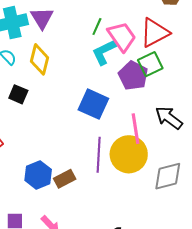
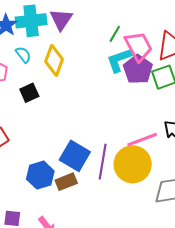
purple pentagon: (133, 76) -> (138, 69), moved
black square: (18, 94) -> (29, 93), turned 36
blue square: (93, 104) -> (75, 156), moved
pink line: (136, 129) -> (142, 140), turned 72

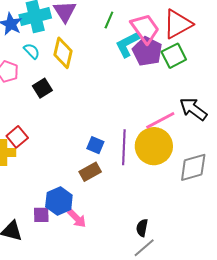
green line: (115, 34) -> (109, 20), moved
blue square: (75, 156) -> (95, 145), size x0.6
blue hexagon: (40, 175) -> (59, 201), moved

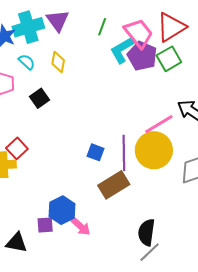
yellow diamond: (63, 53) -> (58, 62), size x0.7
brown rectangle: (90, 172) -> (114, 185), moved, size x1.4
black semicircle: (142, 228) -> (146, 232), size x1.5

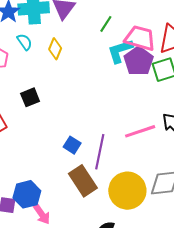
pink trapezoid: (139, 33) -> (140, 38), turned -48
black square: (39, 98) -> (30, 97), moved
yellow circle: (154, 150) -> (127, 191), moved
brown rectangle: (114, 185) -> (83, 181), turned 76

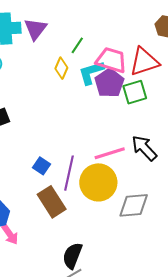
yellow diamond: (55, 49) -> (61, 68), moved
yellow circle: (127, 191) -> (98, 182), moved

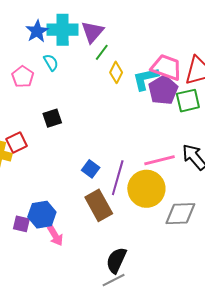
green line: (77, 45) -> (102, 52), moved

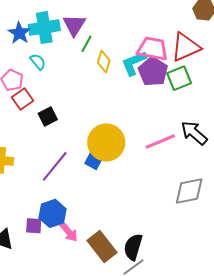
red square: (17, 142) -> (22, 99), moved
purple line: (118, 178) -> (55, 166), moved, turned 32
yellow circle: (146, 189) -> (106, 142), moved
brown rectangle: (99, 205) -> (102, 247), moved

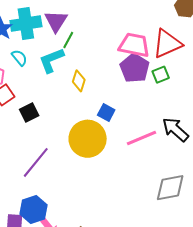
yellow diamond: (104, 62) -> (79, 81), moved
cyan L-shape: (134, 63) -> (51, 60), moved
green square: (179, 78) -> (161, 75), size x0.7
blue square: (94, 161) -> (106, 112), moved

